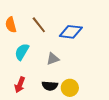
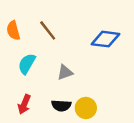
blue diamond: (71, 32) -> (106, 39), moved

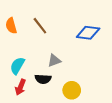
cyan semicircle: (27, 64) -> (17, 66), moved
black semicircle: (61, 106) -> (43, 79), moved

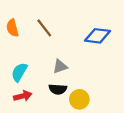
black semicircle: (43, 79) -> (58, 89), moved
red arrow: (20, 87) -> (23, 96), turned -126

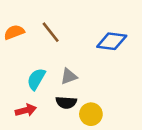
orange semicircle: (12, 28) -> (14, 32), turned 84
cyan semicircle: (19, 72) -> (36, 79), moved

